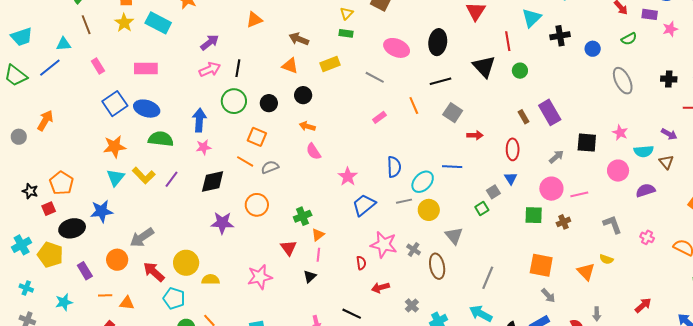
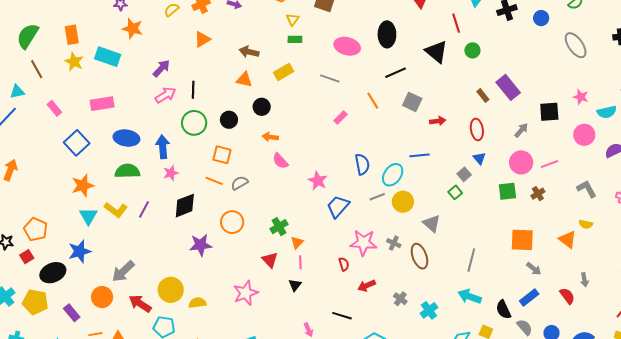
blue ellipse: (147, 109) -> (126, 138), moved

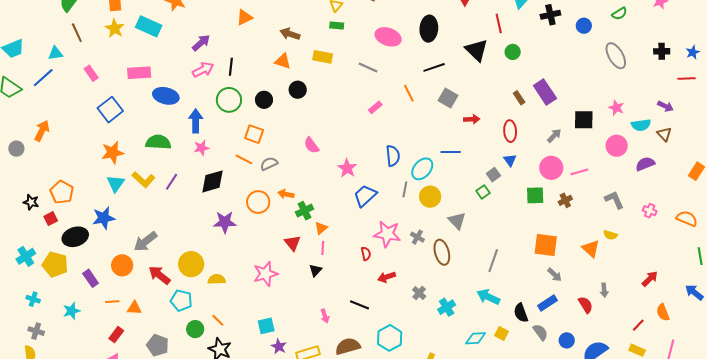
yellow rectangle: (284, 72) -> (323, 57), turned 36
orange arrow: (270, 137) -> (286, 194), moved
blue ellipse: (126, 138) -> (166, 96), moved
gray line: (377, 197) -> (405, 189), turned -63

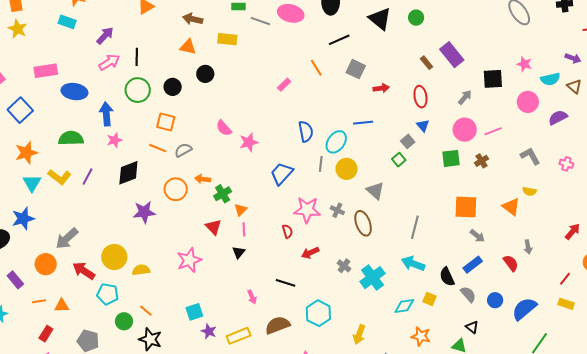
cyan rectangle: (149, 26) -> (67, 22), moved, size x0.7
gray line: (368, 67) -> (260, 21), moved
pink star: (347, 168) -> (249, 142), moved, turned 30
cyan cross: (447, 307) -> (373, 278), size x1.4

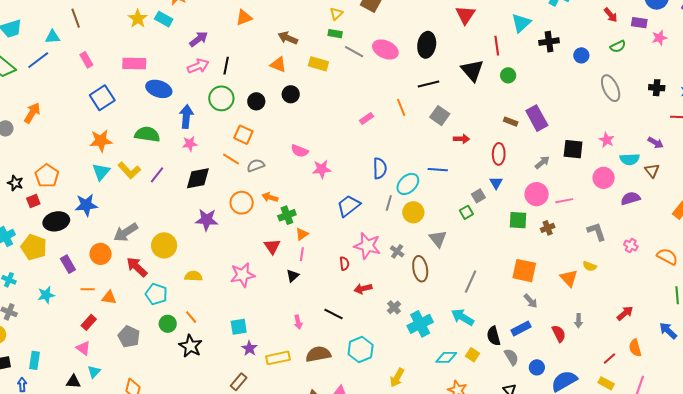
yellow star: (18, 29) -> (138, 19), moved
brown rectangle: (426, 63) -> (511, 122), turned -40
pink semicircle: (224, 128) -> (300, 151), turned -36
yellow circle: (114, 257) -> (164, 245), moved

